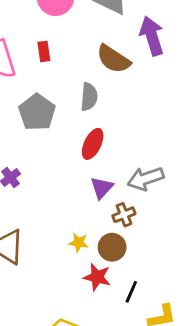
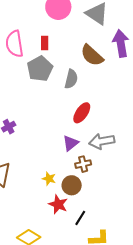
gray pentagon: (37, 112) -> (40, 69), moved
red ellipse: (93, 144) -> (82, 113), moved

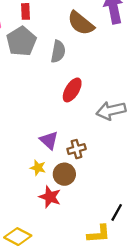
gray arrow: (102, 141) -> (111, 111), moved
purple triangle: (71, 143) -> (49, 140), moved, turned -36
black line: (80, 218) -> (117, 212), moved

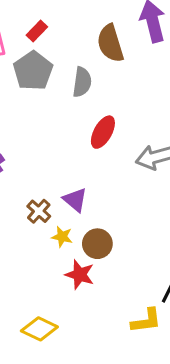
red rectangle: (26, 11) -> (37, 31), turned 49
brown semicircle: (81, 23) -> (110, 43), turned 36
brown cross: (77, 149) -> (39, 211), moved, turned -30

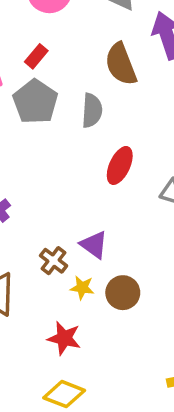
red star: (80, 275) -> (64, 338), moved

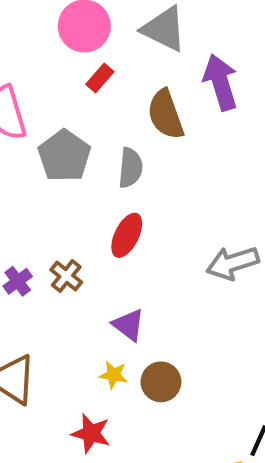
red rectangle: (36, 56) -> (100, 78), moved
red ellipse: (120, 165) -> (127, 235), moved
brown cross: (53, 261) -> (66, 276), moved

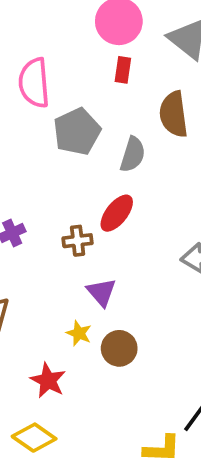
red rectangle: (100, 78) -> (123, 70), turned -45
brown cross: (66, 276) -> (78, 241), moved, turned 32

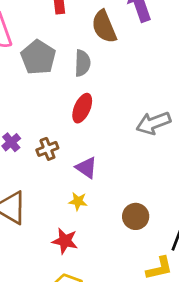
brown cross: (78, 241) -> (47, 149), moved
brown circle: (119, 348) -> (136, 216), moved

